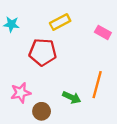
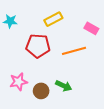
orange line: (97, 85) -> (74, 51), moved, turned 60
brown circle: (42, 111) -> (41, 91), moved

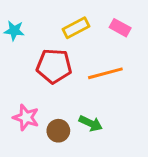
pink rectangle: (91, 28) -> (120, 28), moved
pink star: (18, 82) -> (26, 117), turned 30

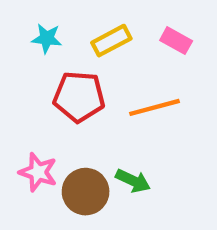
cyan star: (14, 31) -> (47, 38), moved
brown circle: (58, 131) -> (86, 192), size x1.4

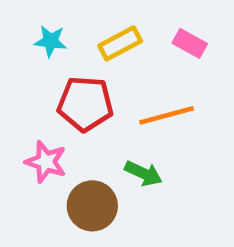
pink star: (38, 172) -> (46, 162), moved
green arrow: (133, 181) -> (143, 173), moved

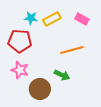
cyan star: (51, 41) -> (31, 18), moved
red pentagon: (85, 104) -> (20, 41), moved

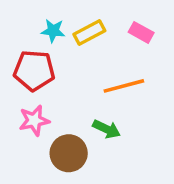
pink star: (20, 70) -> (34, 120), turned -30

